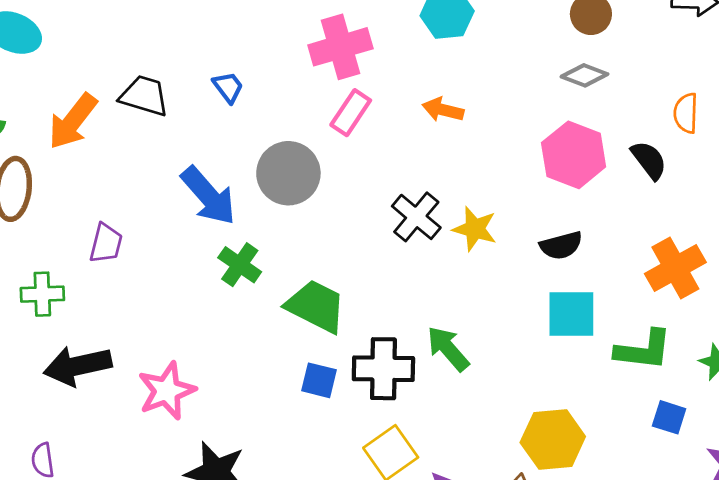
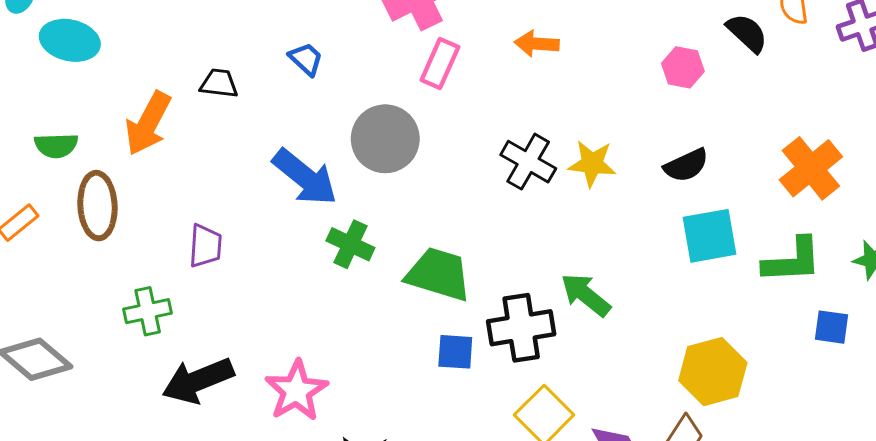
black trapezoid: (144, 96) -> (219, 83), size x0.7
pink hexagon: (574, 155) -> (683, 67), size x0.6
black semicircle: (649, 160) -> (747, 33), moved

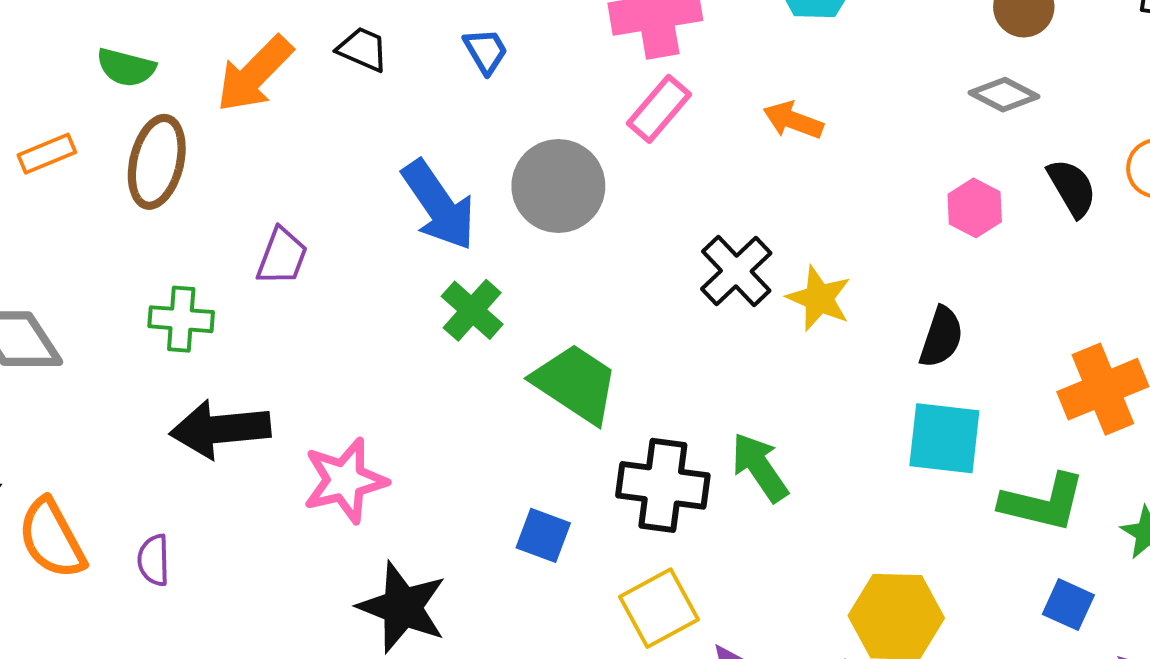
black semicircle: (686, 165) -> (941, 337), turned -63
blue square: (455, 352) -> (543, 535), moved

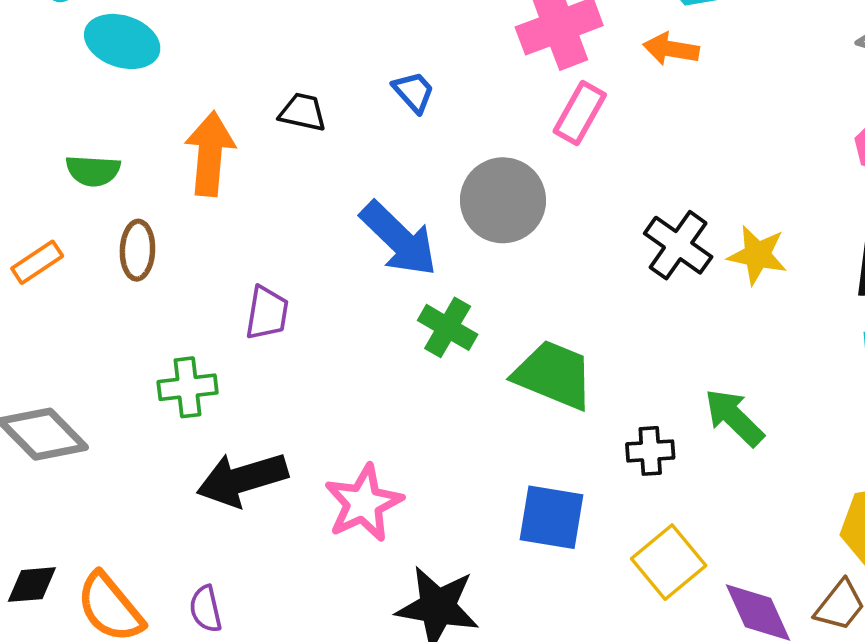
orange arrow: (255, 74) -> (210, 154), turned 152
orange arrow: (793, 120) -> (671, 49), moved
brown ellipse: (157, 162) -> (137, 250), size x0.7
black cross: (663, 485) -> (650, 451), size x0.6
blue square: (543, 535) -> (552, 517), size x1.4

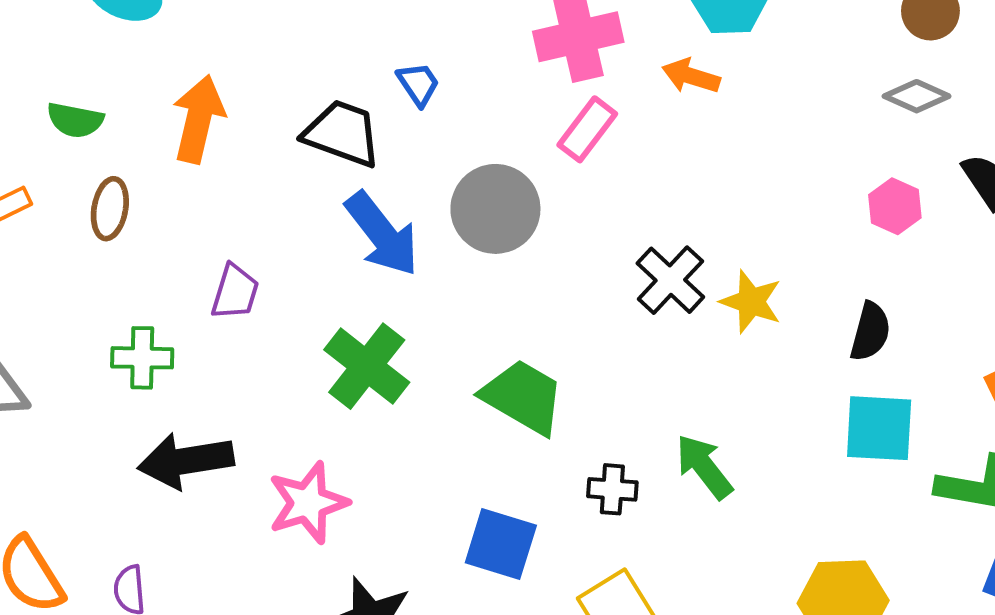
black trapezoid: (303, 112) -> (342, 133), moved, size x1.6
green cross: (448, 327) -> (367, 366), moved, size x1.4

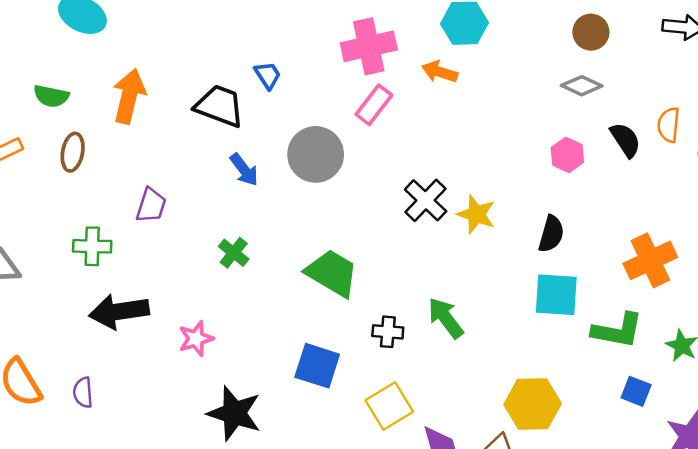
blue arrow: (382, 234) -> (244, 170), size x0.6
green cross: (367, 366) -> (234, 253), size x0.6
pink star: (308, 503) -> (196, 339), size x0.7

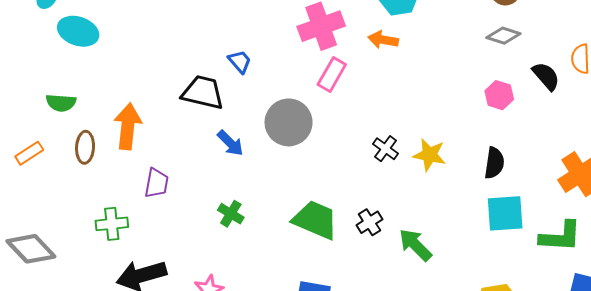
orange arrow: (129, 96) -> (128, 126), moved
black cross: (426, 200) -> (386, 149), size x0.7
black cross: (388, 332) -> (369, 222), moved, turned -30

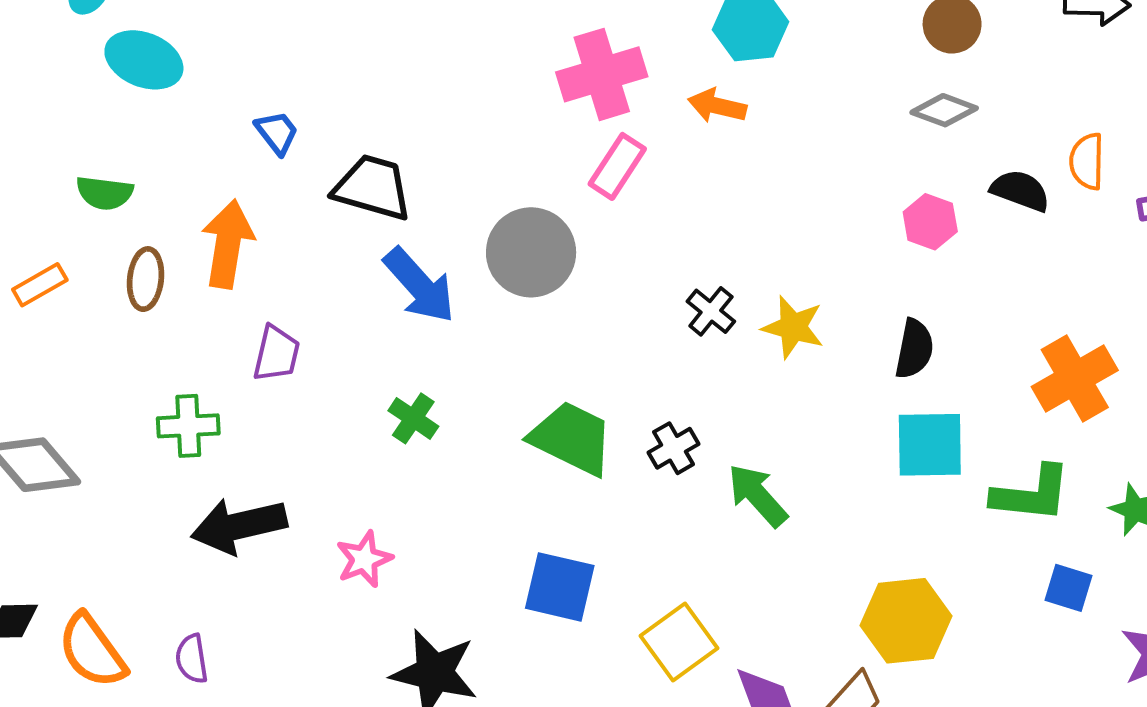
blue trapezoid: (240, 61) -> (277, 133), moved
black semicircle: (546, 76) -> (1020, 191), turned -32
blue arrow: (230, 143) -> (419, 285), size x1.5

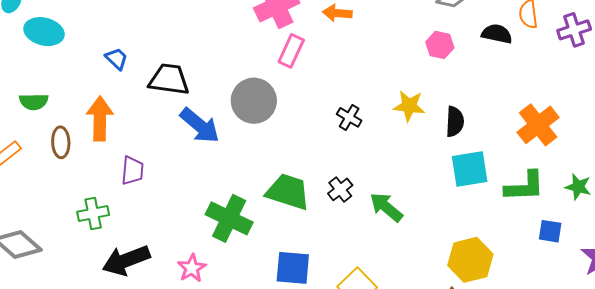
pink hexagon: (930, 222) -> (440, 45), moved
yellow star: (793, 327) -> (409, 106), moved
green cross: (413, 418) -> (229, 218), moved, size x1.8

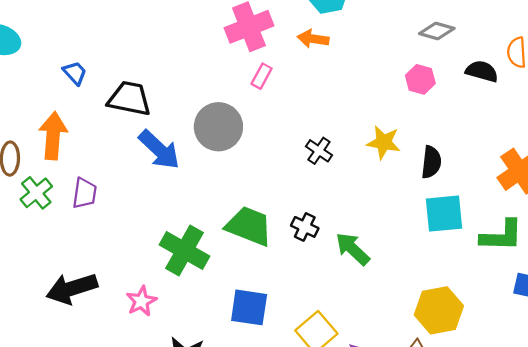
pink rectangle: (291, 51) -> (262, 76), size x0.7
black cross: (340, 189) -> (305, 227), turned -30
green cross: (93, 213) -> (36, 193), moved, turned -32

